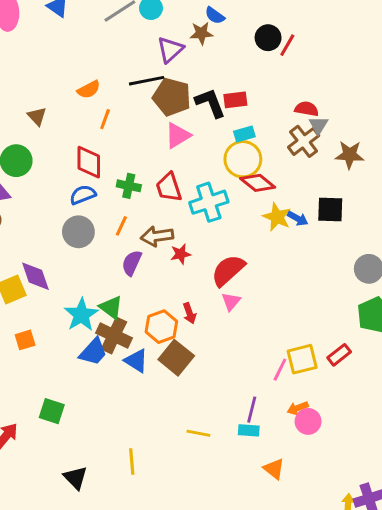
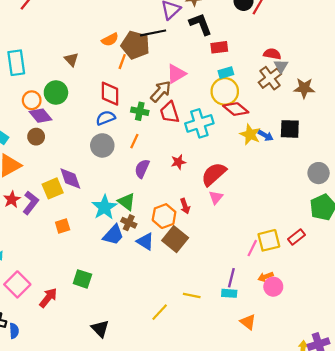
brown pentagon: (172, 97) -> (135, 45), moved
black L-shape: (210, 103) -> (200, 24), moved
brown arrow: (157, 236) -> (161, 91), moved, turned 140
brown cross: (114, 335) -> (129, 223), size x0.6
yellow line: (132, 461) -> (160, 312), moved, turned 48

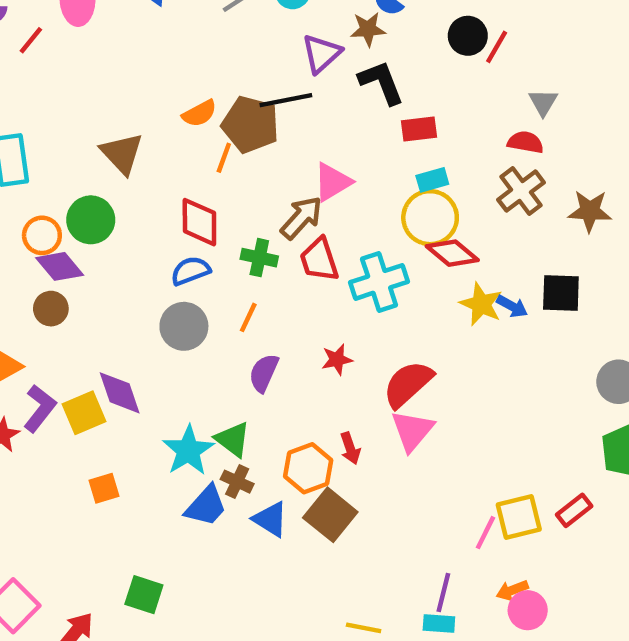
brown triangle: (71, 59) -> (122, 153), size x1.5
gray triangle: (281, 66) -> (543, 102), moved
pink triangle: (216, 197) -> (412, 431), size x1.5
purple L-shape: (31, 203) -> (40, 408), moved

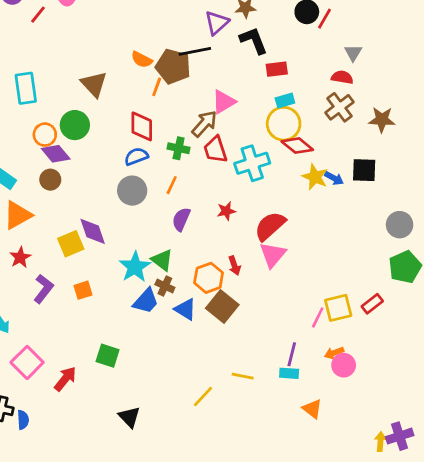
orange semicircle: (199, 113) -> (142, 60), turned 55
purple L-shape: (40, 408) -> (43, 289), moved

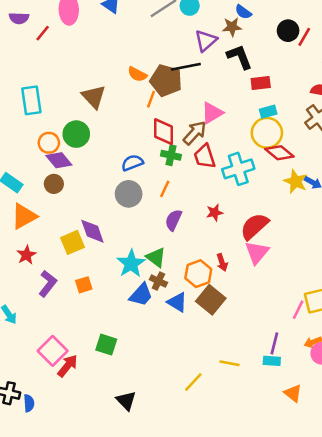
red diamond: (142, 126) -> (163, 132), moved
pink square: (27, 362) -> (53, 351), moved

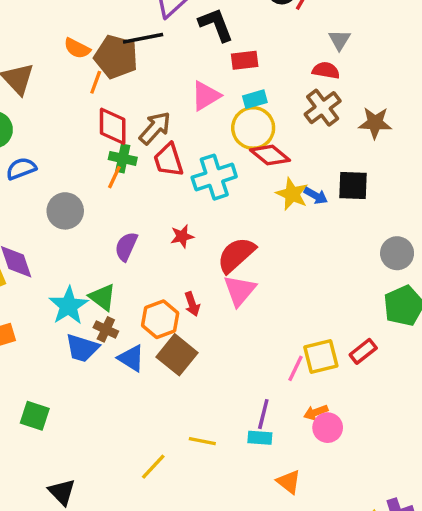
pink triangle: (212, 113) -> (206, 96), moved
blue semicircle: (132, 163) -> (21, 169), moved
orange line: (165, 189) -> (114, 177), moved
blue trapezoid: (141, 295) -> (82, 348), turned 65

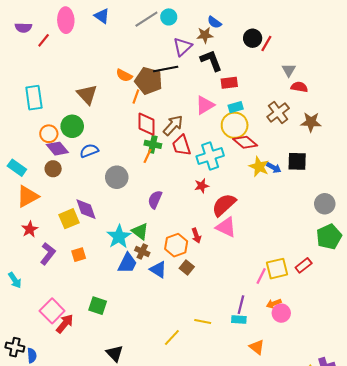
red semicircle: (326, 70) -> (299, 87), moved
red star: (182, 236) -> (202, 186), moved
pink triangle: (240, 290) -> (226, 227), turned -45
blue trapezoid: (82, 348) -> (127, 263), turned -80
brown square: (177, 355) -> (187, 267), size x0.6

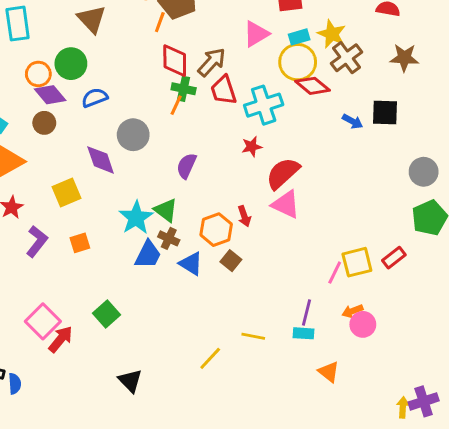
brown cross: (278, 112) -> (347, 58), moved
yellow star: (259, 167) -> (332, 34), moved
purple diamond: (86, 209) -> (101, 160), moved
green square: (98, 306) -> (106, 314), turned 30

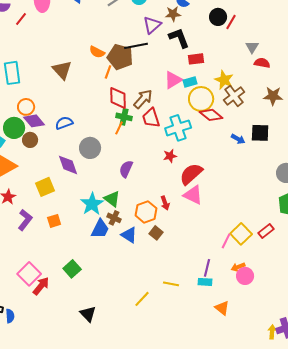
cyan rectangle: (299, 37) -> (190, 82), moved
green circle: (71, 64) -> (14, 128), moved
yellow square: (357, 262) -> (241, 234), turned -30

